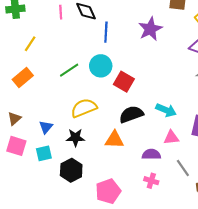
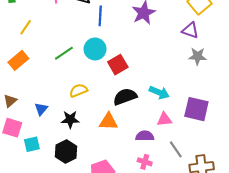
red square: (124, 82) -> (118, 65), turned 30
yellow semicircle: (84, 108) -> (78, 90), size x0.7
cyan square: (44, 153) -> (32, 144), moved

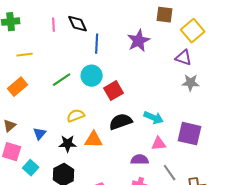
yellow line: (26, 27) -> (25, 55), turned 49
orange triangle: (108, 121) -> (94, 140), moved
cyan square: (32, 144) -> (31, 168), turned -35

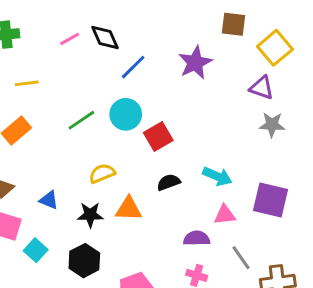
pink line: (54, 25) -> (70, 39), turned 64
blue line: (97, 44) -> (133, 67), turned 42
black semicircle: (121, 122) -> (169, 182), size x0.7
blue triangle: (40, 134) -> (49, 200), turned -48

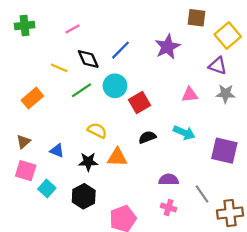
black diamond: (105, 37) -> (88, 59), moved
yellow line: (27, 83) -> (59, 68), moved, turned 30
yellow semicircle: (102, 173) -> (97, 130), turned 48
pink triangle: (225, 215) -> (190, 95), moved

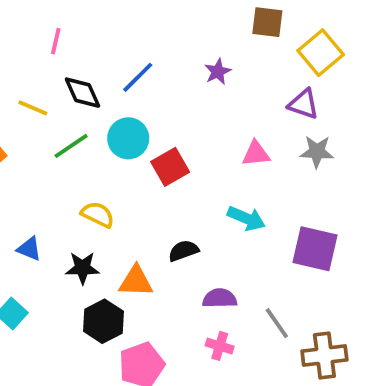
pink line: (73, 29) -> (56, 41), turned -48
purple star: (167, 47) -> (218, 72), size x0.6
black semicircle: (147, 137) -> (183, 251), moved
orange triangle: (117, 157) -> (136, 281), moved
black hexagon: (84, 196) -> (103, 321), moved

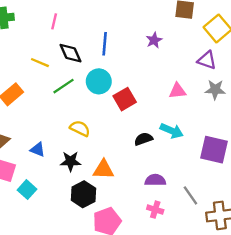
blue line: (138, 77) -> (105, 44), turned -40
black semicircle: (183, 251) -> (143, 139), moved

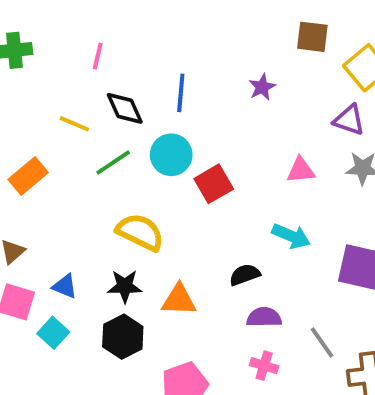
yellow semicircle: (80, 128) -> (140, 232), size x1.4
black semicircle: (143, 139) -> (245, 275), moved
blue triangle: (38, 150) -> (65, 286), moved
black hexagon: (83, 194) -> (123, 337), moved

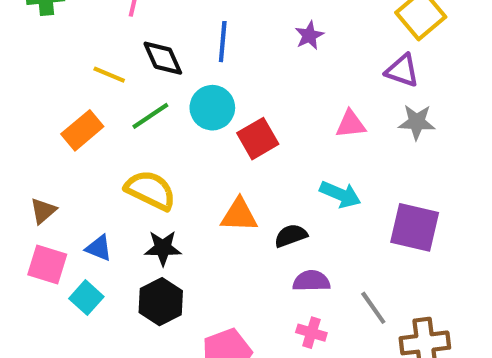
orange rectangle: (28, 176) -> (82, 130), moved
yellow semicircle: (140, 232) -> (150, 190), moved
orange triangle: (179, 300) -> (239, 215), moved

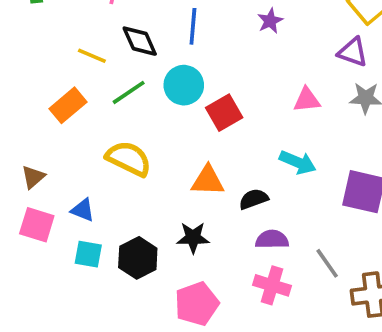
black star: (163, 248) -> (193, 238), moved
cyan square: (86, 298) -> (88, 254), moved, turned -32
pink cross: (311, 333) -> (272, 285), size x1.4

